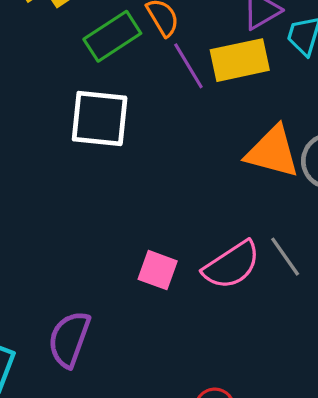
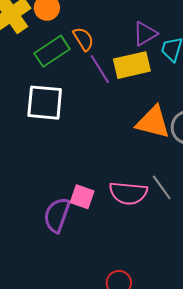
pink semicircle: (232, 265) -> (128, 193), turned 39
purple semicircle: (69, 339) -> (57, 215), moved

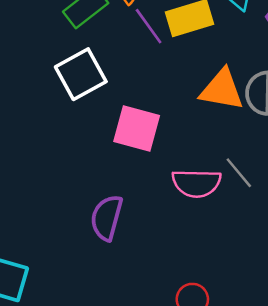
white square: (45, 103) -> (81, 74), turned -30
pink square: (82, 197) -> (137, 128), moved, size x1.5

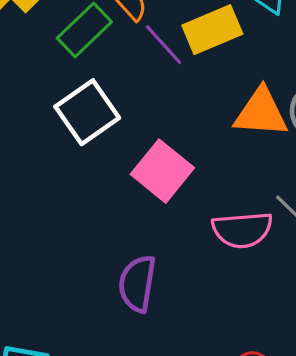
pink square: (137, 128) -> (162, 171), turned 30

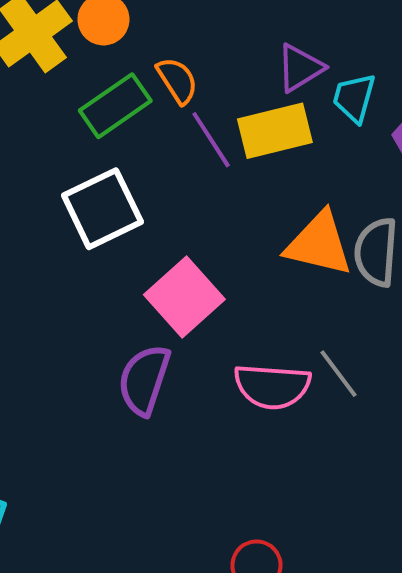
purple semicircle: (137, 284) -> (144, 380), moved

